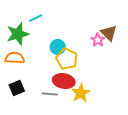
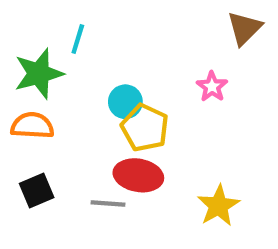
cyan line: (36, 18) -> (78, 39), turned -48
brown triangle: (109, 33) -> (244, 28), moved, turned 30
yellow star: (81, 93) -> (218, 206), moved

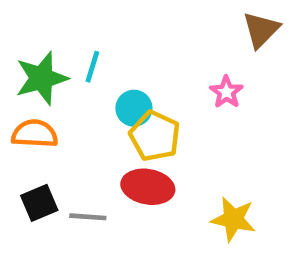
cyan line: (78, 39) -> (92, 67), moved
gray line: (108, 203) -> (88, 217), moved
yellow star: (218, 206) -> (233, 219), turned -30

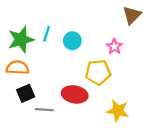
cyan circle: (134, 108) -> (72, 41), moved
yellow pentagon: (155, 136) -> (98, 72), moved, turned -30
black square: (39, 203) -> (26, 93), moved

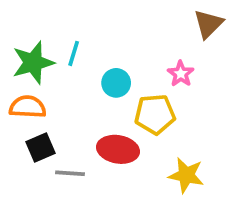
cyan circle: (72, 41) -> (116, 83), moved

